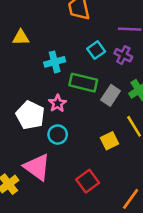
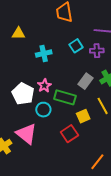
purple cross: (123, 55) -> (97, 51), turned -32
green rectangle: (83, 83) -> (65, 97), moved
red square: (88, 181) -> (69, 134), moved

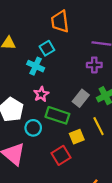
cyan square: (76, 46) -> (47, 48), moved
cyan cross: (44, 53) -> (36, 66), turned 35
pink star: (44, 86) -> (41, 94), moved

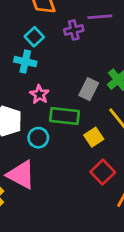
purple cross: (94, 65) -> (74, 30), moved
red square: (61, 155) -> (103, 172), moved

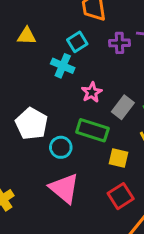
pink star: (39, 94) -> (92, 92), moved
yellow square: (94, 137) -> (118, 158), turned 36
pink triangle: (21, 175) -> (64, 188), moved

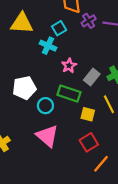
yellow triangle: (27, 36) -> (22, 23), size x1.6
purple cross: (119, 43) -> (89, 21), moved, turned -32
white pentagon: (32, 124) -> (24, 88), turned 30

